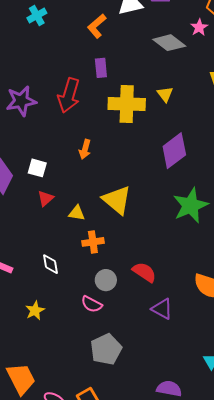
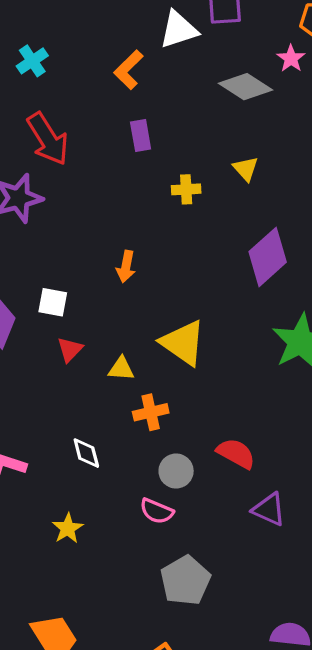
red arrow: (69, 95) -> (48, 139), moved, turned -44
yellow cross: (127, 104) -> (186, 189), size x0.5

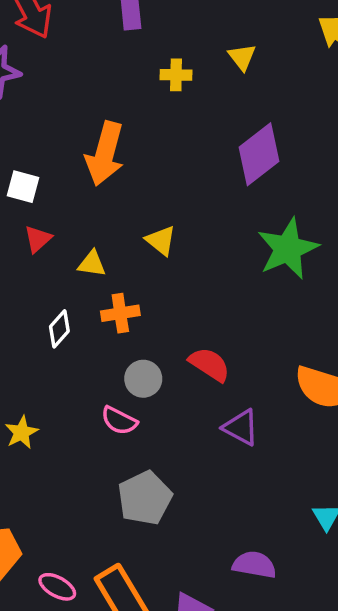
orange arrow: (126, 267) -> (105, 154), size x1.8
yellow triangle: (183, 343) -> (161, 241), size x0.6
white diamond: (86, 453) -> (59, 329), moved, turned 52

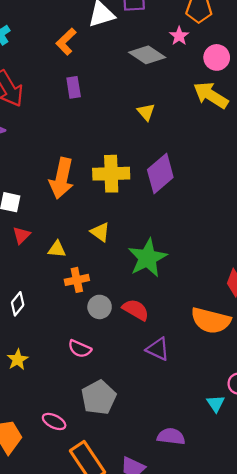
yellow cross: (176, 75) -> (111, 174), moved, size x1.8
green star: (288, 249) -> (147, 258), moved
white diamond: (59, 329) -> (18, 304), moved
gray circle: (143, 379) -> (100, 307), moved
pink ellipse: (57, 587) -> (54, 421), moved

